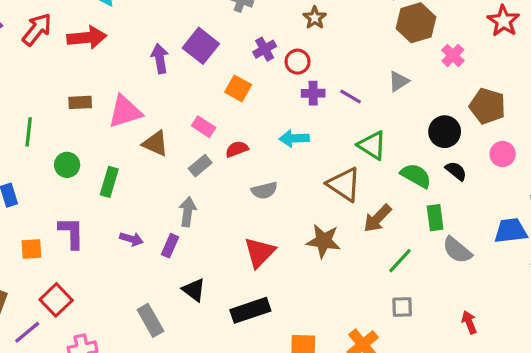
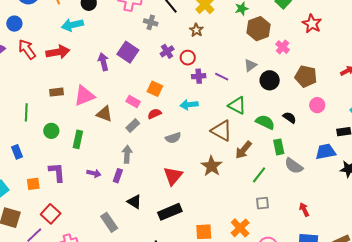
red arrow: (37, 29) -> (27, 49), turned -70
orange square: (238, 88) -> (155, 89), moved
black circle: (445, 132) -> (270, 80), moved
brown star: (324, 241) -> (212, 166), turned 30

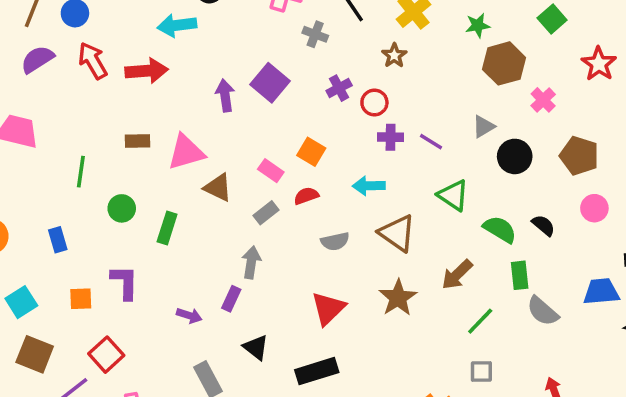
brown triangle: (222, 131) -> (397, 233), moved
purple arrow: (94, 173) -> (189, 316), moved

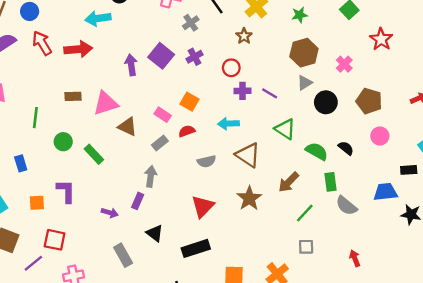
gray cross: (315, 34) -> (191, 23), turned 35
brown hexagon: (504, 63) -> (304, 53), moved
purple cross: (339, 88) -> (194, 57), moved
green rectangle: (167, 228) -> (94, 154), turned -60
red square: (106, 355) -> (55, 240), turned -35

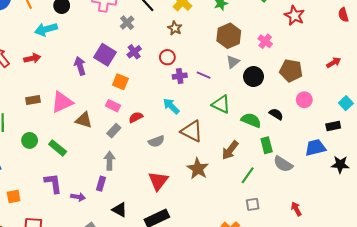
red arrow: (78, 49) -> (32, 58), size x0.7
orange square: (190, 102) -> (120, 82), moved
cyan arrow: (228, 124) -> (171, 106), turned 54
purple L-shape: (66, 191) -> (53, 183), moved

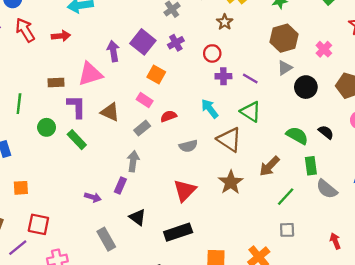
pink triangle: (62, 102) -> (90, 74), moved
green triangle: (221, 104) -> (251, 112), moved
purple L-shape: (53, 183) -> (76, 106), moved

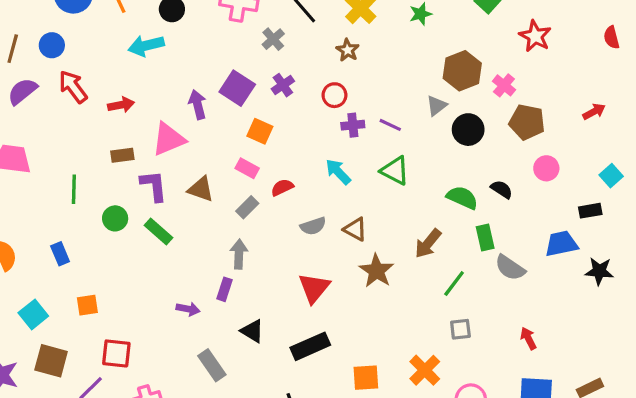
red arrow: (61, 36) -> (121, 105), moved
brown hexagon: (284, 38) -> (462, 71), moved
pink cross: (324, 49) -> (504, 85), moved
brown triangle: (229, 140) -> (355, 229), moved, size x0.7

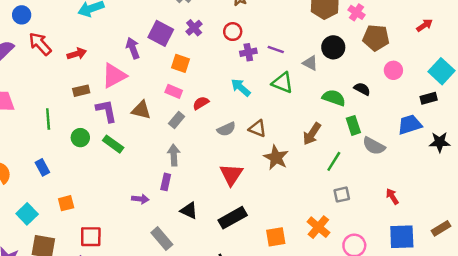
gray triangle: (437, 106) -> (310, 63), moved, turned -49
cyan square: (611, 176) -> (441, 71), size x1.5

